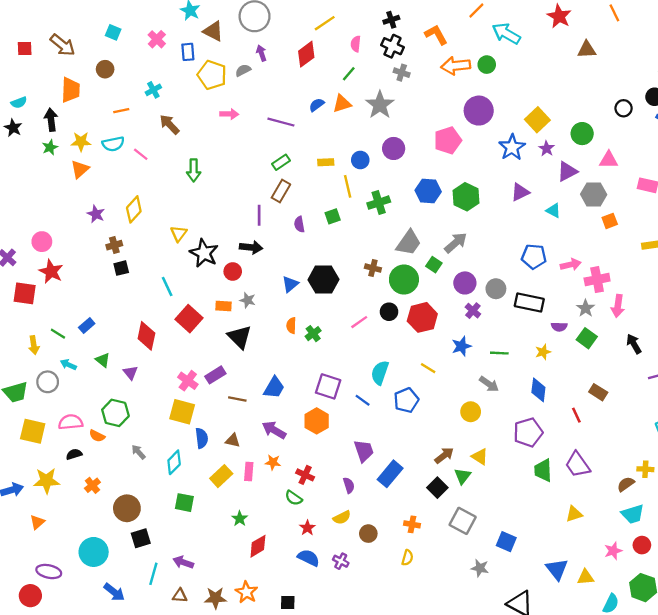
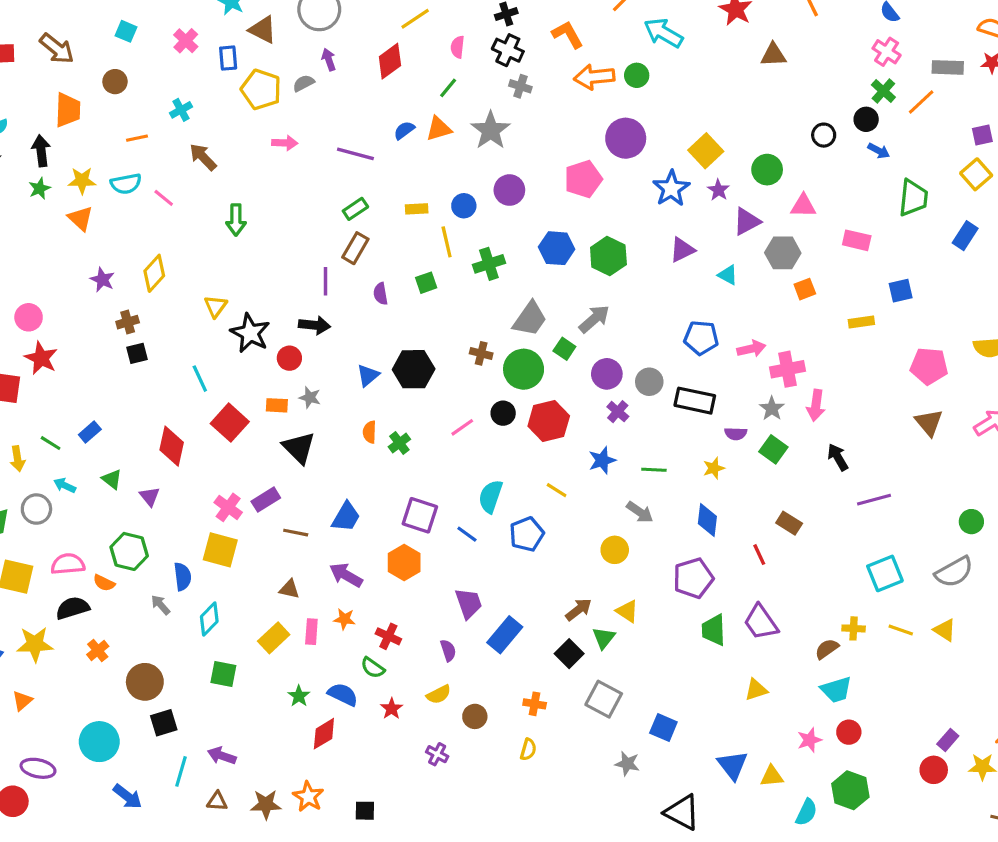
orange triangle: (80, 169) -> (80, 218), turned -36
blue semicircle: (202, 438) -> (183, 577), moved
black semicircle: (74, 454) -> (73, 608), size x1.5
blue semicircle: (309, 558) -> (343, 694), moved

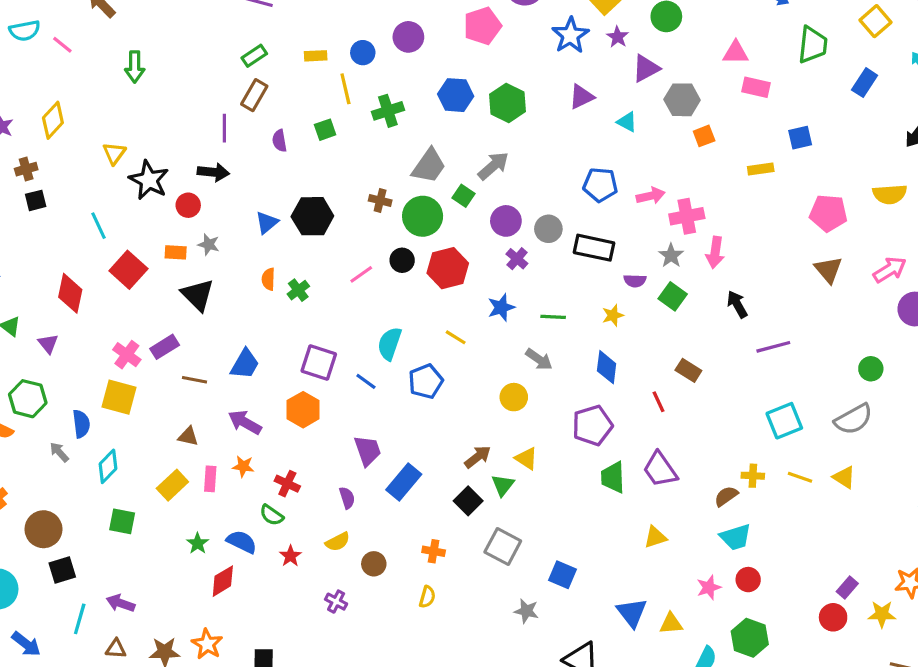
pink triangle: (803, 206) -> (736, 53), moved

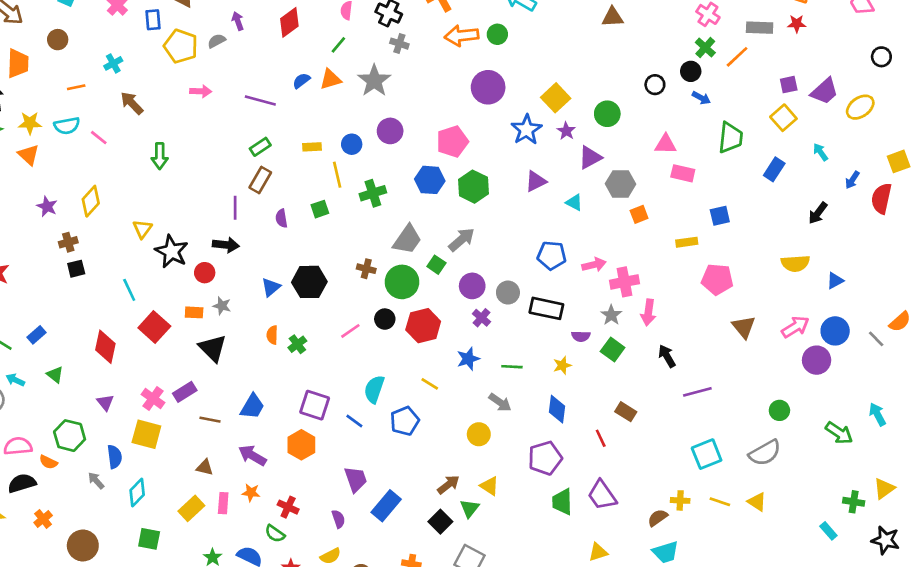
pink pentagon: (482, 26) -> (452, 142), moved
pink pentagon: (828, 213) -> (717, 279), moved
purple triangle: (48, 344) -> (105, 402), moved

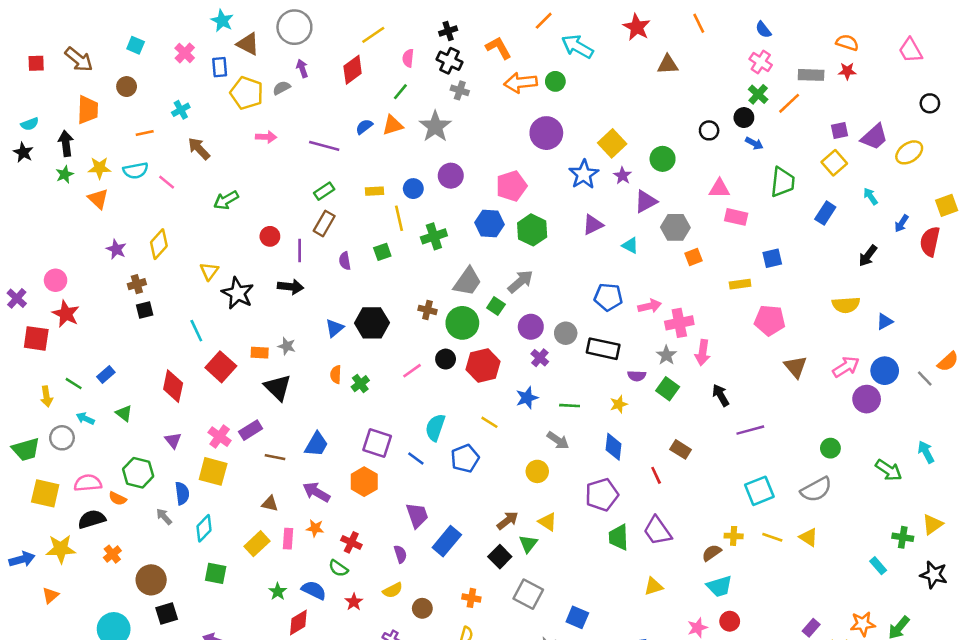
green arrow: (160, 156) -> (226, 200), turned 60
red circle: (205, 273) -> (270, 236), moved

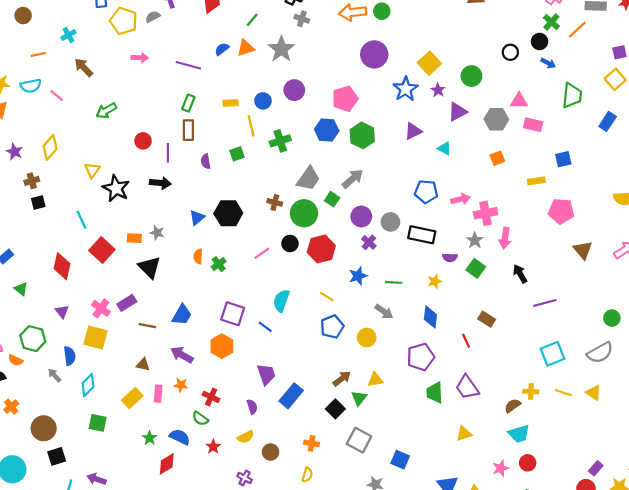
green rectangle: (324, 191) -> (188, 103), turned -35
brown rectangle: (324, 223) -> (188, 130), turned -30
gray hexagon: (675, 227) -> (496, 119), moved
blue pentagon: (465, 458) -> (332, 327), moved
yellow triangle: (548, 522) -> (375, 380), turned -42

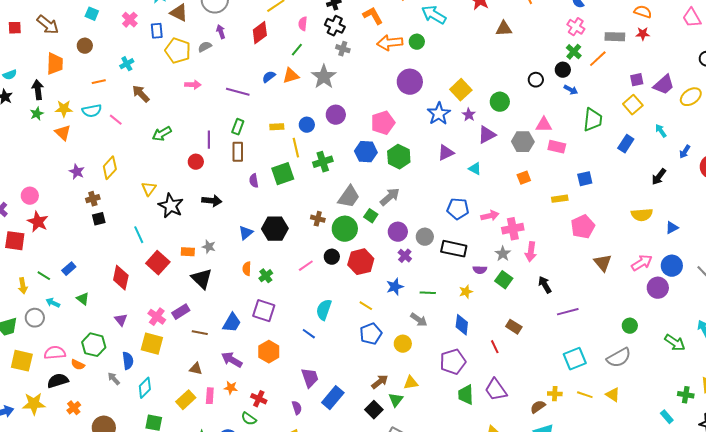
purple line: (168, 153) -> (209, 140), moved
green square: (237, 154) -> (283, 174), size x1.6
pink pentagon: (561, 211) -> (583, 227), turned -30
purple square: (233, 314) -> (264, 311), moved

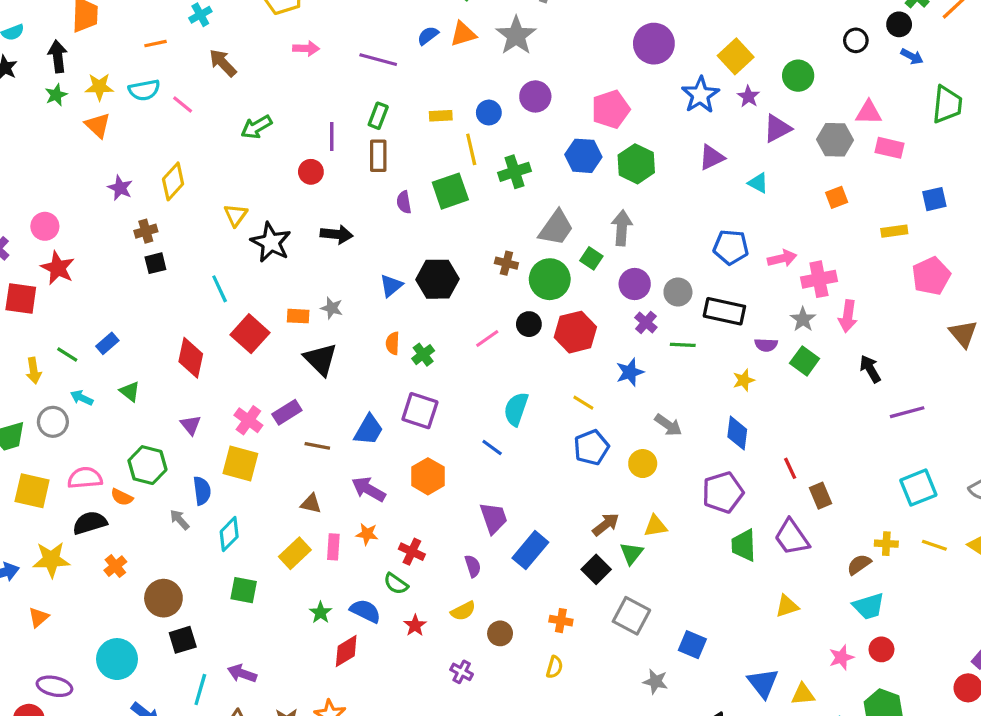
gray arrow: (390, 197) -> (622, 228), turned -45
green line: (428, 293) -> (683, 345), moved
brown rectangle: (514, 327) -> (821, 496), moved, turned 35

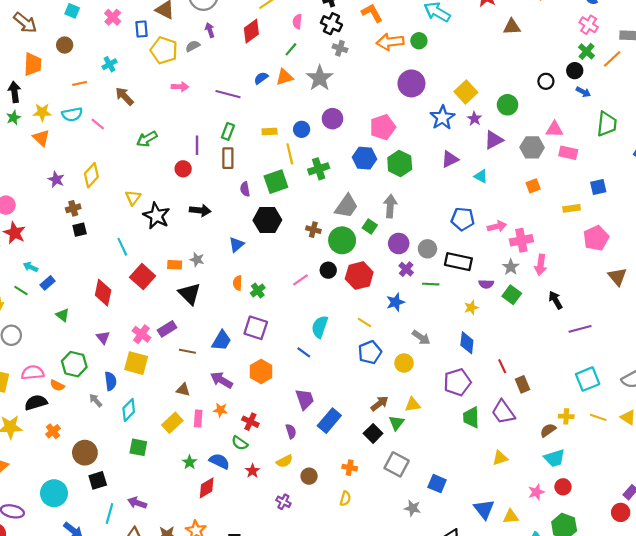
black hexagon: (438, 279) -> (267, 220), moved
cyan arrow: (82, 398) -> (31, 267), moved

